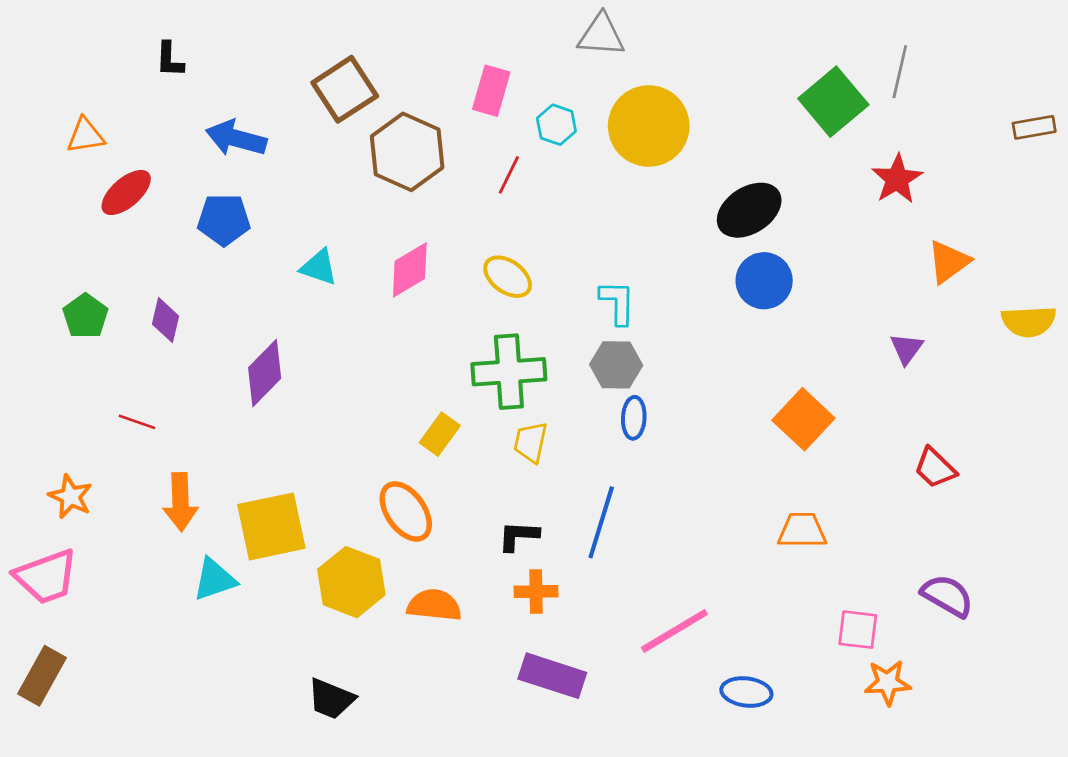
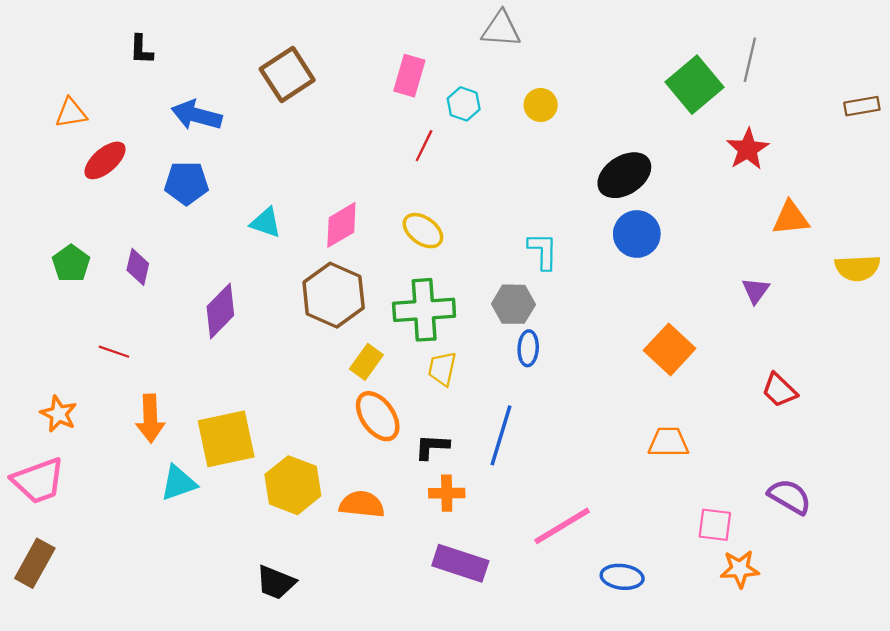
yellow circle: (649, 126) -> (541, 105), size x0.5
brown hexagon: (407, 152) -> (334, 295), moved
orange triangle: (949, 262) -> (791, 218), turned 30
cyan L-shape: (617, 302) -> (543, 251), moved
orange ellipse: (406, 511) -> (378, 416), moved

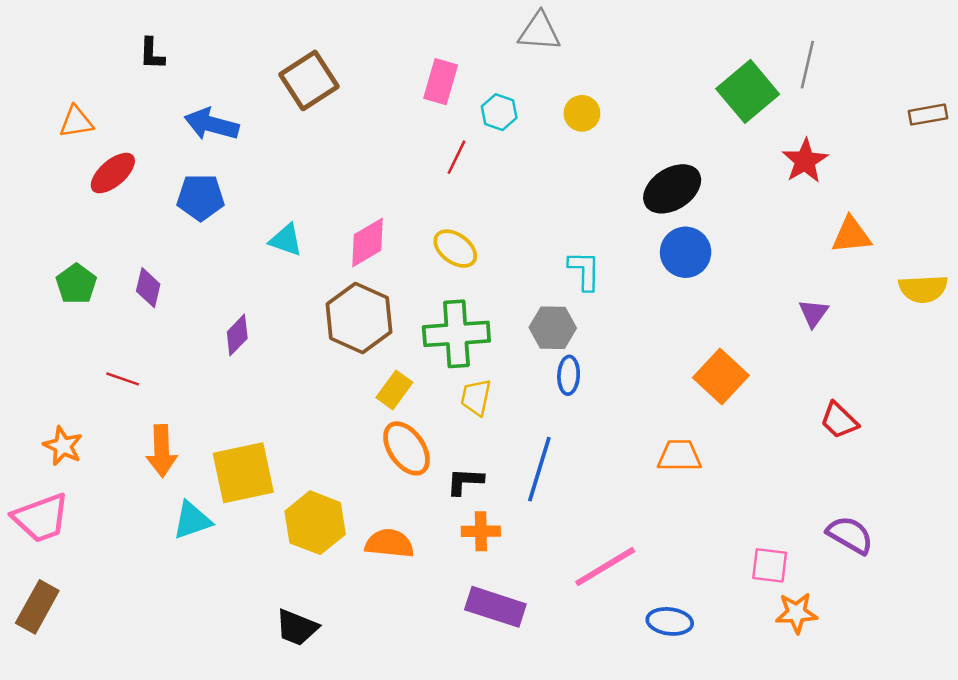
purple diamond: (220, 311) -> (237, 335), size x0.7
orange trapezoid: (668, 442) -> (679, 456), moved

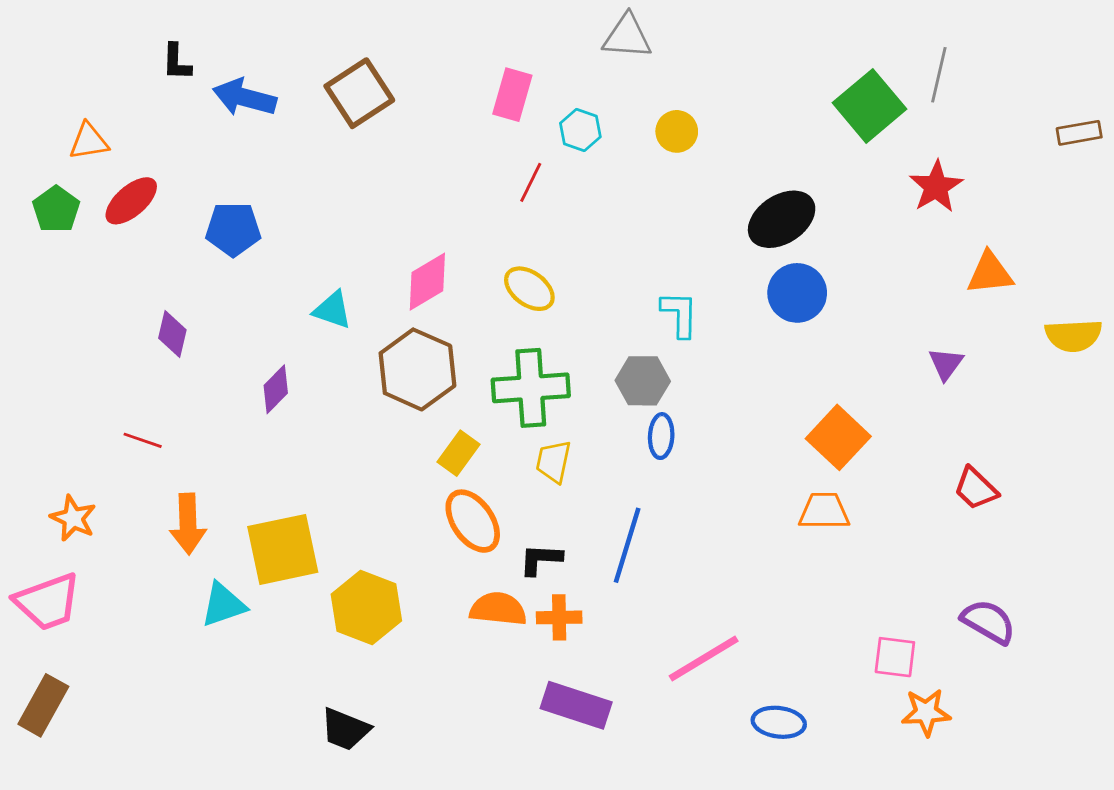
blue arrow: (212, 124) -> (245, 97), moved
cyan triangle: (286, 240) -> (332, 310), moved
green pentagon: (76, 284) -> (56, 209), moved
orange trapezoid: (679, 456) -> (824, 511), moved
orange semicircle: (389, 543) -> (498, 609), moved

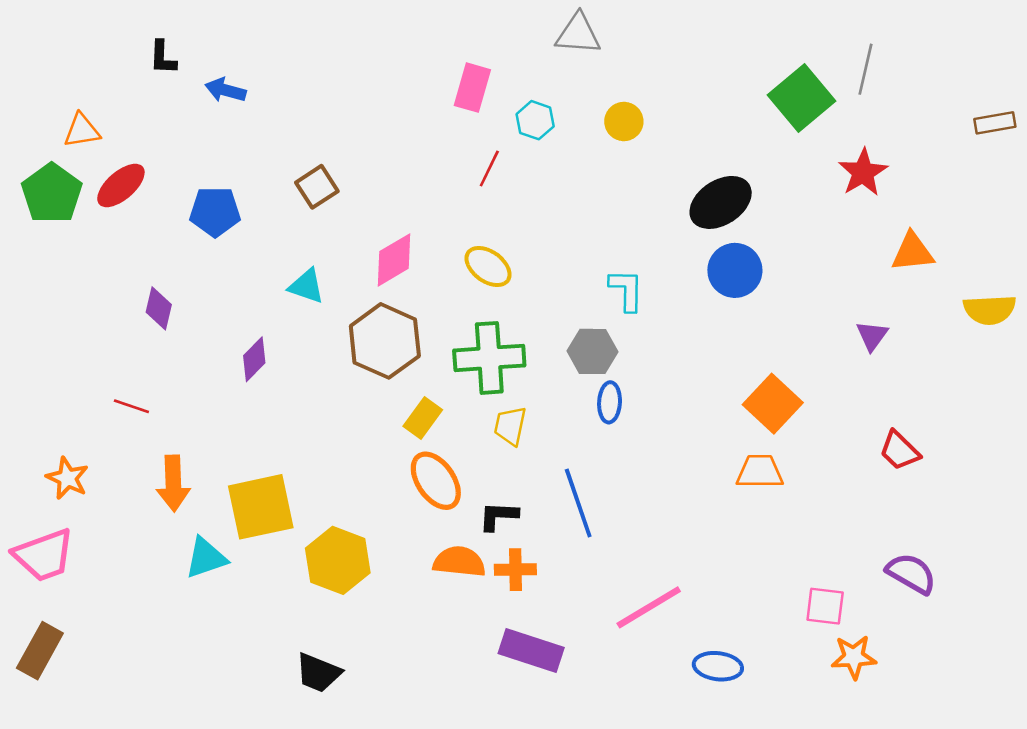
brown square: (359, 93) -> (317, 187), moved, size x0.7
blue arrow: (245, 97) -> (225, 90), size x0.7
green pentagon: (56, 209) -> (52, 193), size x1.4
blue line: (627, 545) -> (578, 503), turned -36

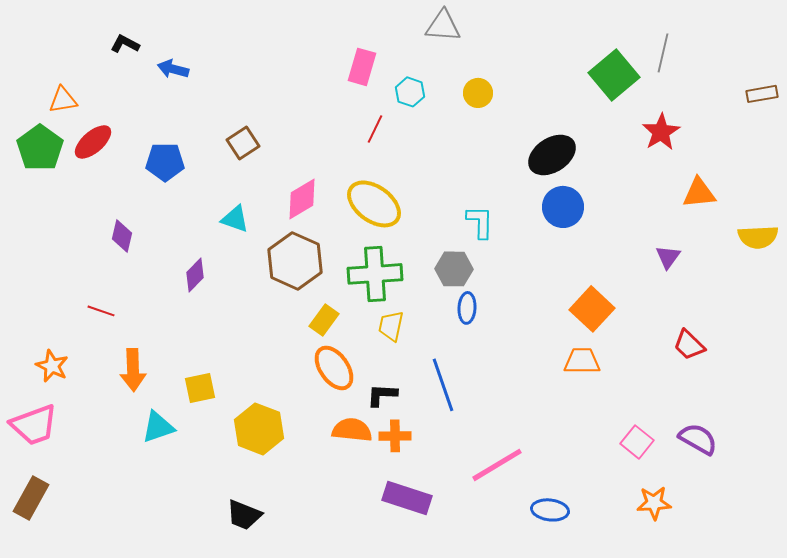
black L-shape: (163, 57) -> (125, 44), turned 116
yellow ellipse: (488, 266) -> (374, 204), size x1.5
yellow square: (261, 507) -> (200, 388), size x0.6
pink square: (825, 606) -> (637, 442), moved, turned 32

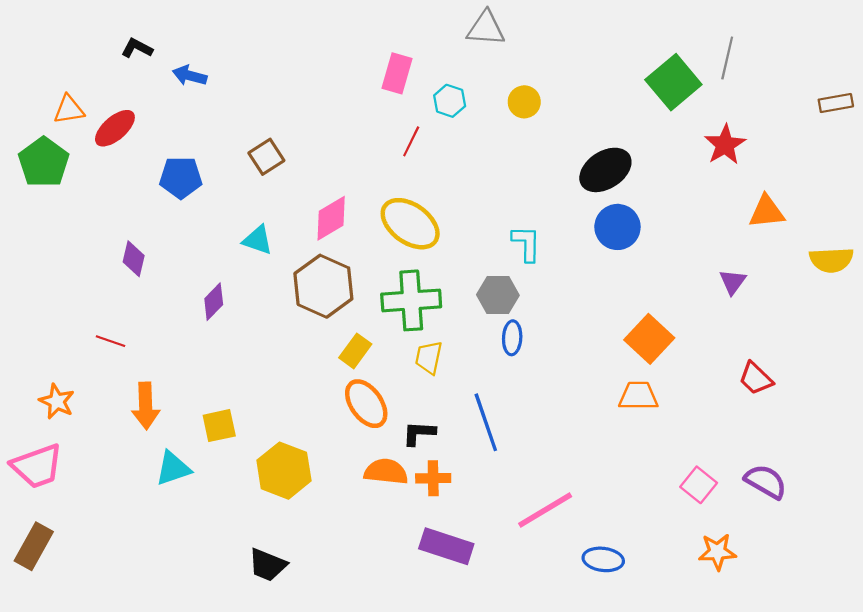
red ellipse: (93, 142) -> (115, 128), moved

